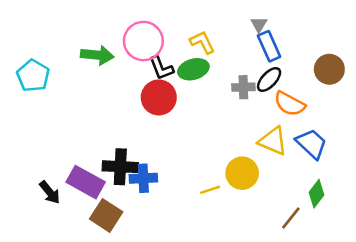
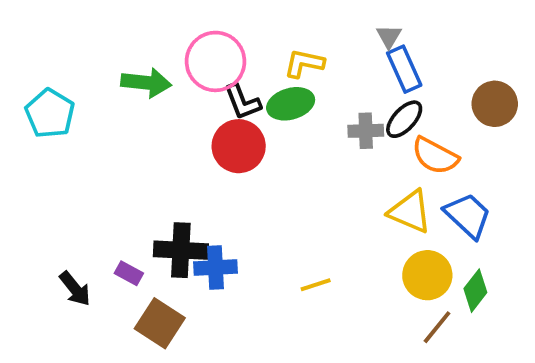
yellow L-shape: (202, 42) -> (304, 63), turned -52
yellow circle: (242, 173) -> (427, 275), moved
purple rectangle: (86, 182) -> (129, 273), size x0.5

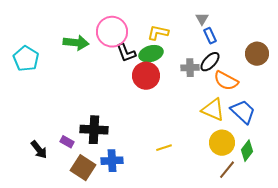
blue rectangle: (404, 69) -> (210, 36), size x0.7
red circle: (239, 146) -> (146, 76), moved
blue cross: (216, 267) -> (112, 161), moved

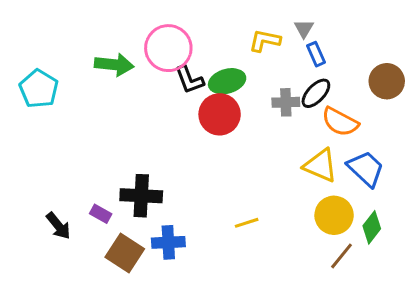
yellow L-shape: (158, 33) -> (265, 41), moved

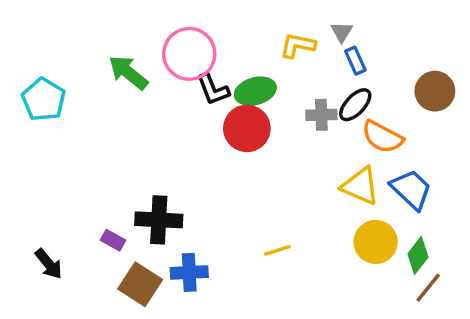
green arrow: (114, 65) -> (128, 73), turned -147
black arrow: (58, 226) -> (49, 264), moved
brown line: (342, 256) -> (428, 288), moved

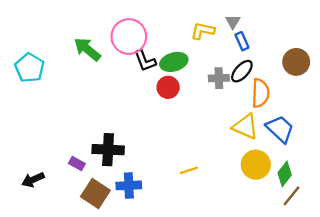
red circle: (247, 128) -> (168, 87), size x0.7
orange semicircle: (382, 137) -> (260, 93), turned -116
black arrow: (49, 264) -> (33, 180), turned 105

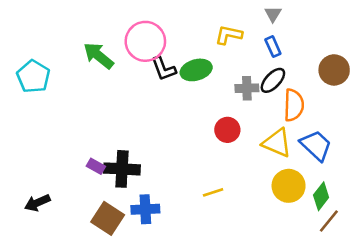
gray triangle: (233, 22) -> (273, 14), moved
red circle: (168, 87) -> (227, 130), moved
purple rectangle: (77, 163) -> (96, 166), moved

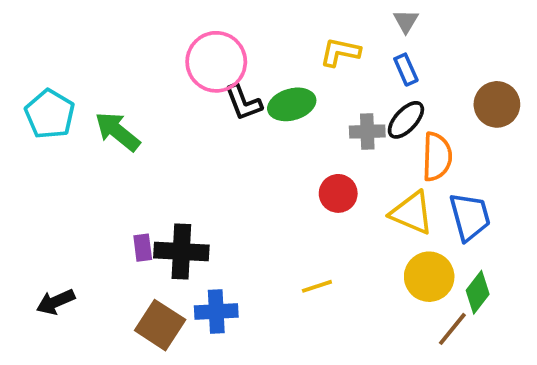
green arrow: (98, 56) -> (118, 131), moved
blue trapezoid: (316, 145) -> (470, 217), turned 32
purple rectangle: (96, 166) -> (143, 248), turned 54
brown line: (329, 221) -> (452, 329), moved

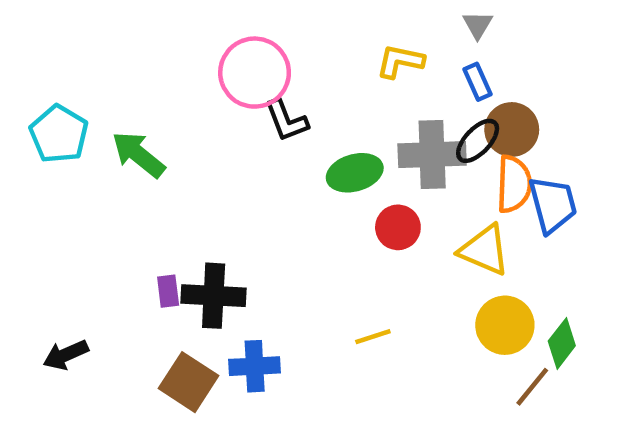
green ellipse: (292, 104) -> (355, 173), moved
brown circle: (497, 104) -> (512, 129), moved
gray cross: (367, 131) -> (432, 155), size x1.6
blue trapezoid: (470, 217) -> (553, 205), moved

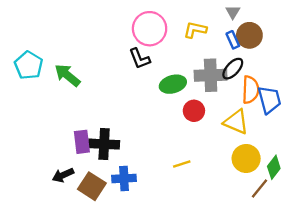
pink circle: (255, 73) -> (150, 29), moved
brown circle: (512, 129) -> (249, 35), moved
purple rectangle: (168, 291) -> (82, 142), size x1.5
black arrow: (66, 355) -> (63, 175), moved

